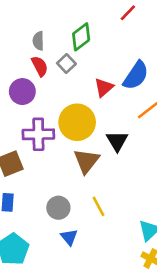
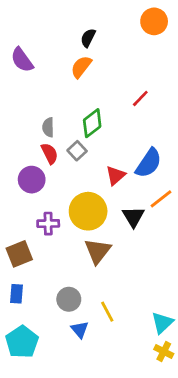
purple cross: (38, 134) -> (48, 224), size x0.7
black triangle: (117, 141) -> (133, 217), moved
yellow line: (98, 206) -> (107, 312), moved

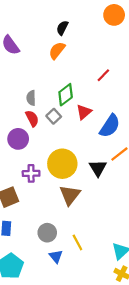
red triangle: (116, 175) -> (84, 112), moved

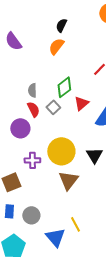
gray circle: (47, 233) -> (31, 215), moved
blue triangle: (56, 256) -> (55, 237), size x1.5

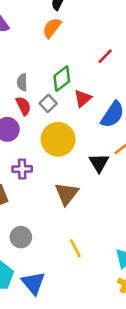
yellow circle: (61, 151) -> (58, 139), moved
blue triangle: (55, 237) -> (33, 283), moved

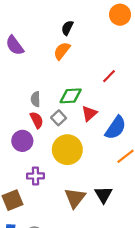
green diamond: (62, 79) -> (71, 96), turned 35
black triangle: (99, 163) -> (104, 195), moved

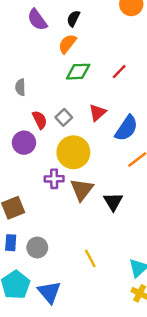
purple semicircle: (15, 45) -> (37, 20), moved
green diamond: (71, 96) -> (78, 72), moved
gray semicircle: (36, 99) -> (20, 87), moved
purple cross: (36, 176) -> (54, 179), moved
brown triangle: (75, 198) -> (82, 190), moved

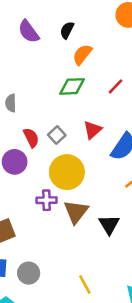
orange semicircle: (67, 44) -> (82, 54), moved

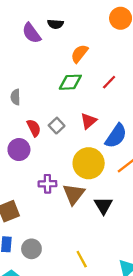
black semicircle: (67, 30) -> (55, 24), moved, turned -112
yellow circle: (67, 172) -> (89, 163), moved

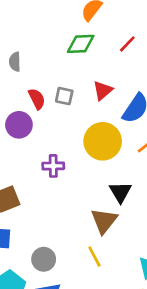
gray square: (57, 126) -> (64, 96), turned -35
brown triangle: (74, 194) -> (104, 221), moved
gray circle: (31, 249) -> (44, 259), moved

